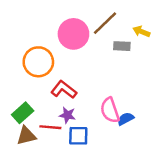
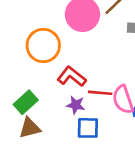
red line: (50, 127) -> (100, 93), moved

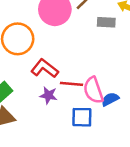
blue square: (88, 128) -> (82, 117), moved

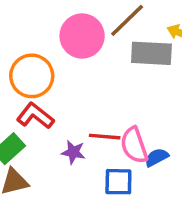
gray rectangle: (106, 22) -> (151, 53), size x1.6
red L-shape: (45, 68) -> (35, 116), moved

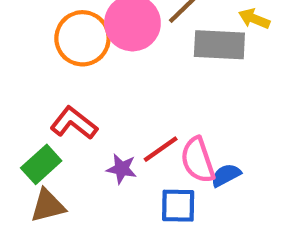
orange circle: (32, 76) -> (82, 38), moved
red line: (105, 137) -> (161, 149), turned -40

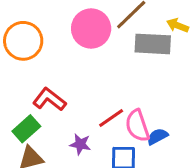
orange circle: (82, 38) -> (23, 41), moved
purple star: (122, 169) -> (80, 144), moved

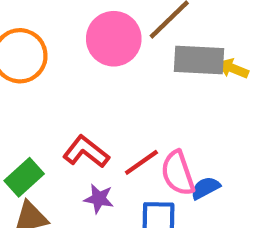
yellow arrow: (178, 25) -> (233, 69), moved
red L-shape: (49, 99) -> (86, 152), moved

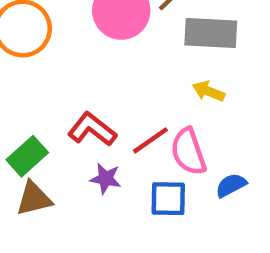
yellow arrow: (233, 69) -> (209, 91), moved
blue semicircle: (205, 188) -> (231, 185), moved

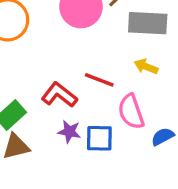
red line: (150, 140) -> (99, 80), moved, turned 56
blue square: (168, 199) -> (99, 138), moved

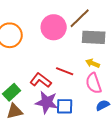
pink semicircle: (131, 112) -> (94, 83), moved
purple star: (69, 132) -> (47, 102), size x1.6

